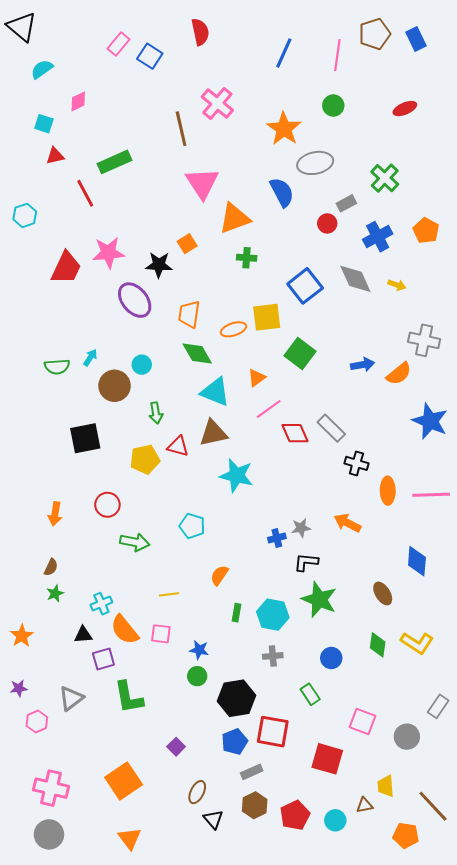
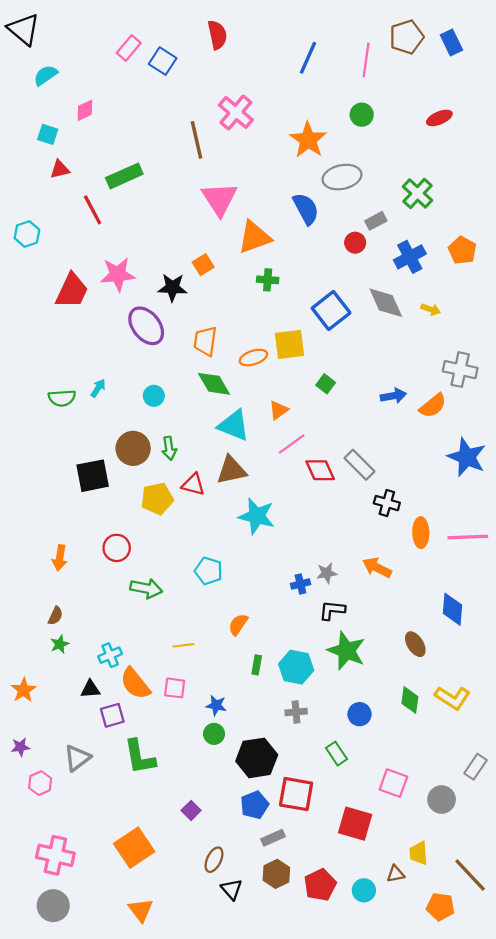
green square: (300, 354) -> (326, 384), size x0.6
brown circle: (115, 386) -> (133, 448), moved

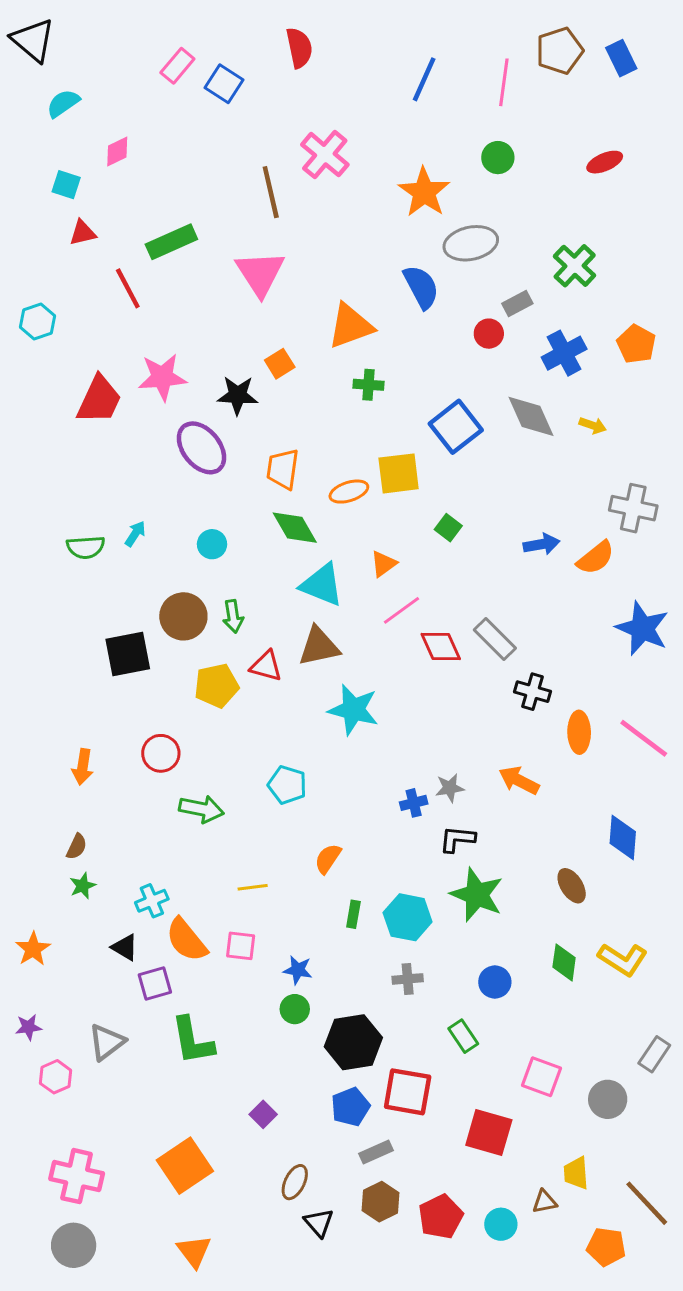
pink triangle: (219, 199) -> (260, 273), moved
pink line: (468, 537) -> (644, 738), turned 39
black triangle: (90, 689) -> (125, 947), turned 35

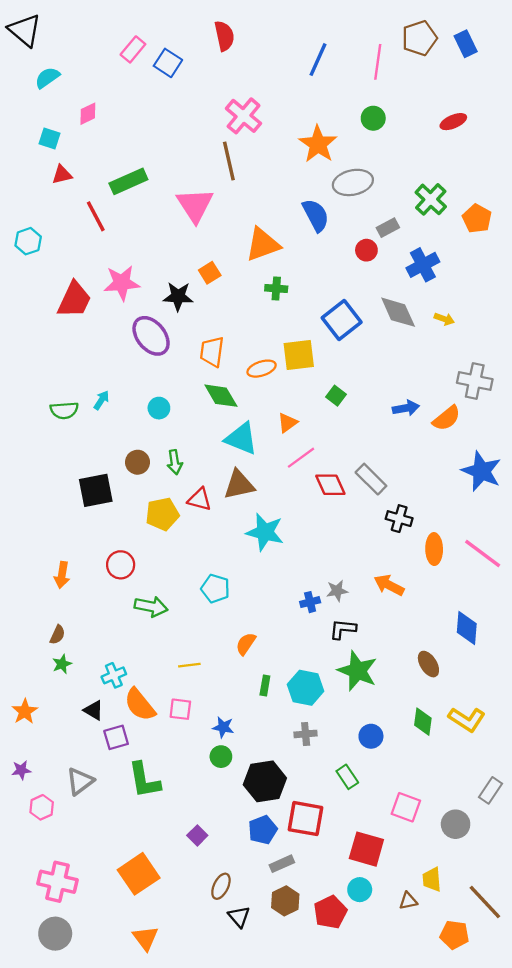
brown line: (271, 192) -> (229, 161), moved
orange pentagon: (636, 344) -> (477, 219), moved
brown circle: (183, 616) -> (138, 462), size x0.7
cyan circle: (501, 1224) -> (360, 890), moved

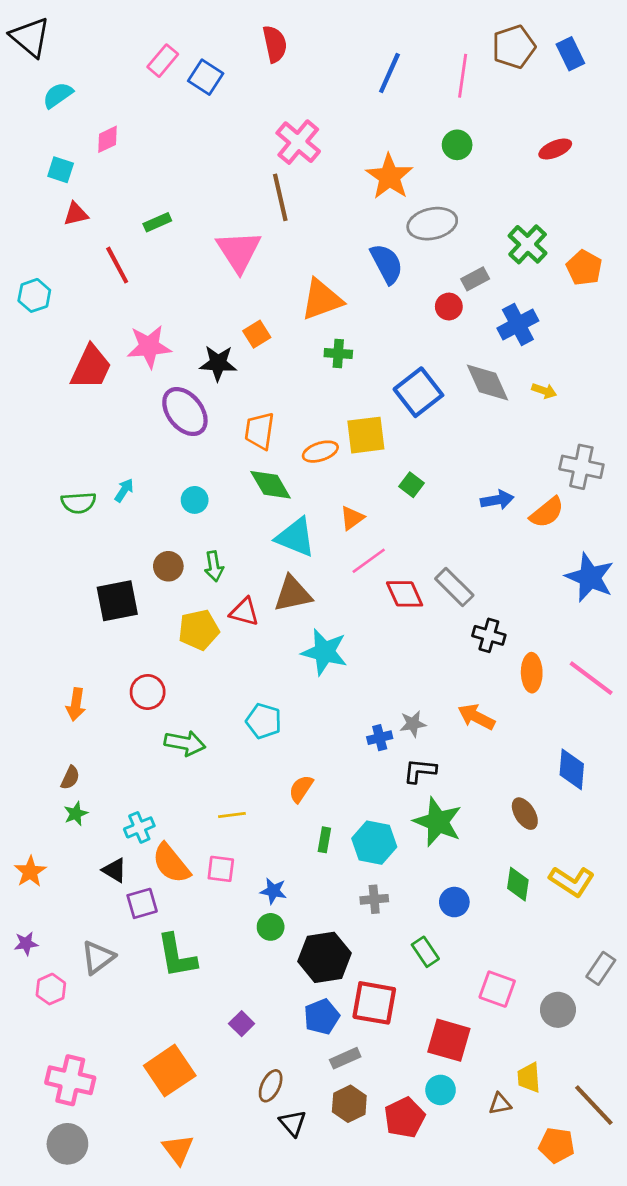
green rectangle: (128, 181) -> (157, 222), size x0.6

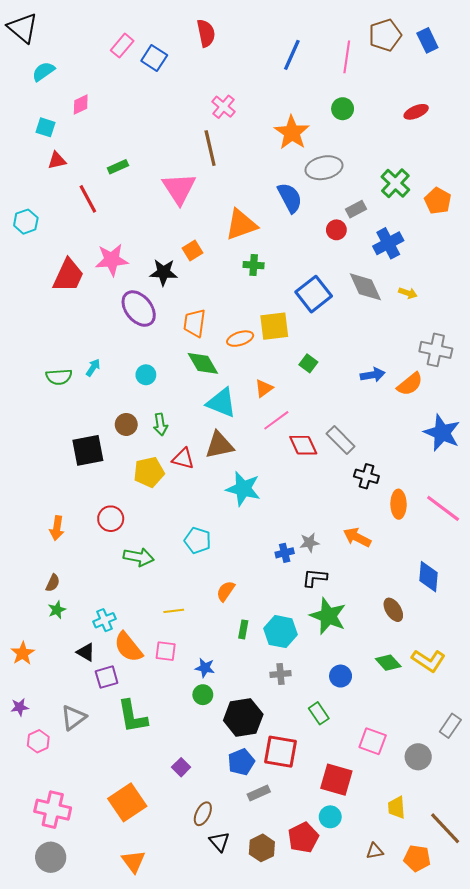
pink cross: (298, 142) -> (224, 107), size x0.7
green diamond: (518, 884) -> (388, 663), turned -50
brown hexagon: (349, 1104) -> (262, 848), moved
brown triangle: (500, 1104) -> (375, 851), moved

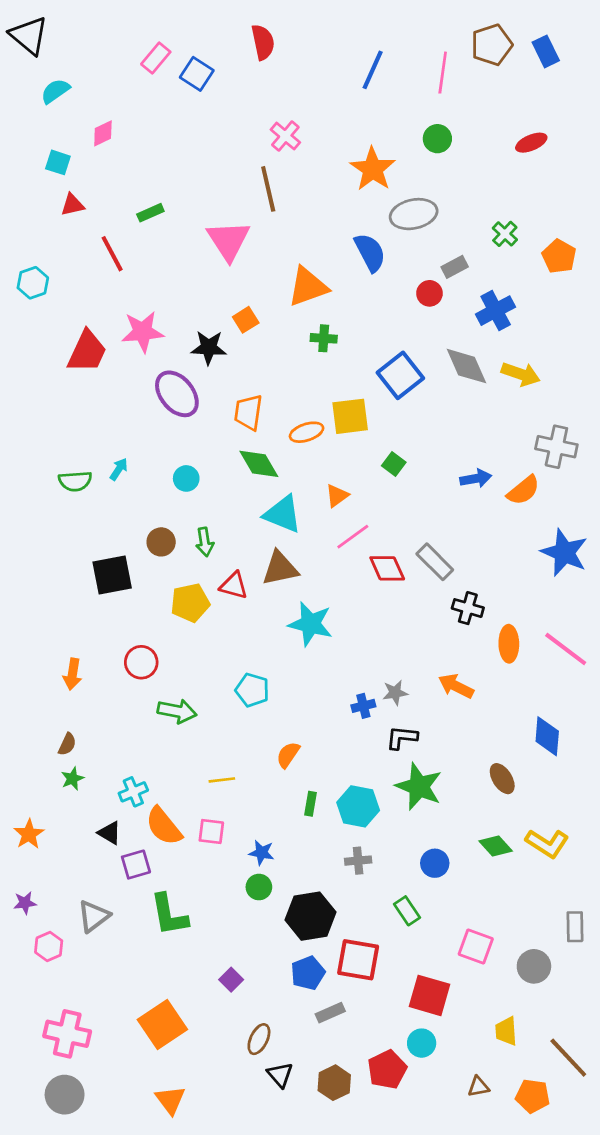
green cross: (395, 183) -> (505, 234), size x0.7
yellow arrow: (408, 293) -> (521, 374), size x1.6
gray rectangle: (450, 726) -> (575, 927), turned -35

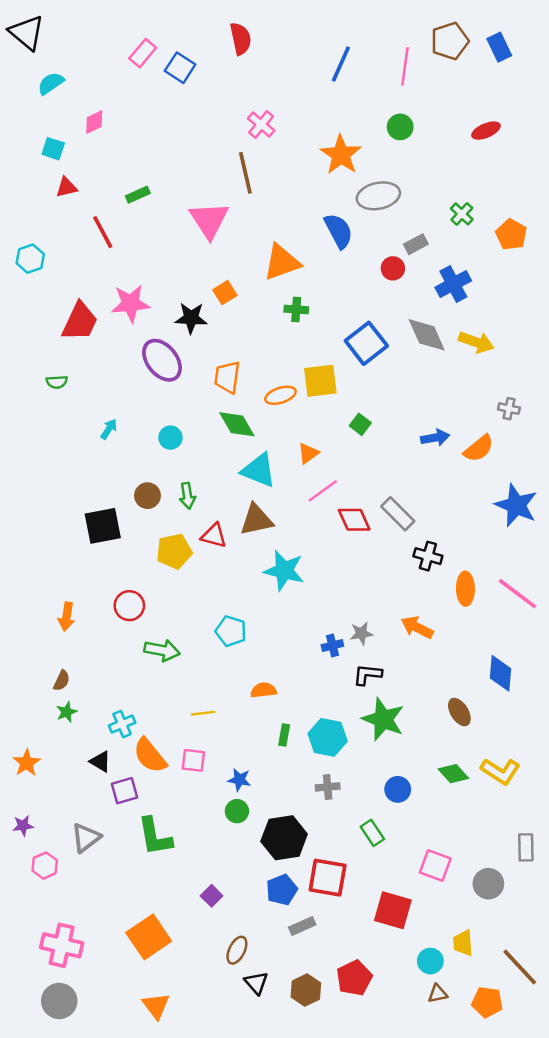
gray cross: (556, 447) -> (509, 409), size x0.6
green semicircle: (75, 481) -> (57, 382), moved, size x0.7
orange semicircle: (288, 755) -> (264, 690), turned 50
cyan circle: (422, 1043) -> (430, 961), moved

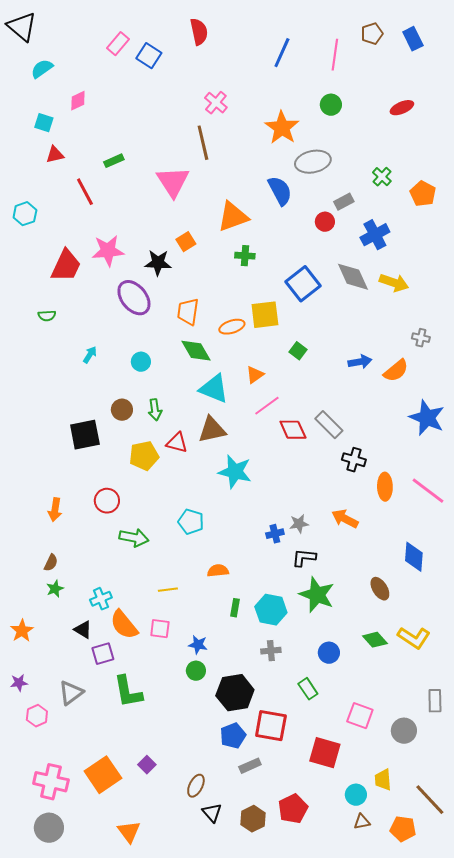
brown pentagon: (450, 41) -> (372, 34), size x0.7
purple square: (212, 896) -> (147, 765), moved
orange square: (149, 937) -> (103, 775), moved

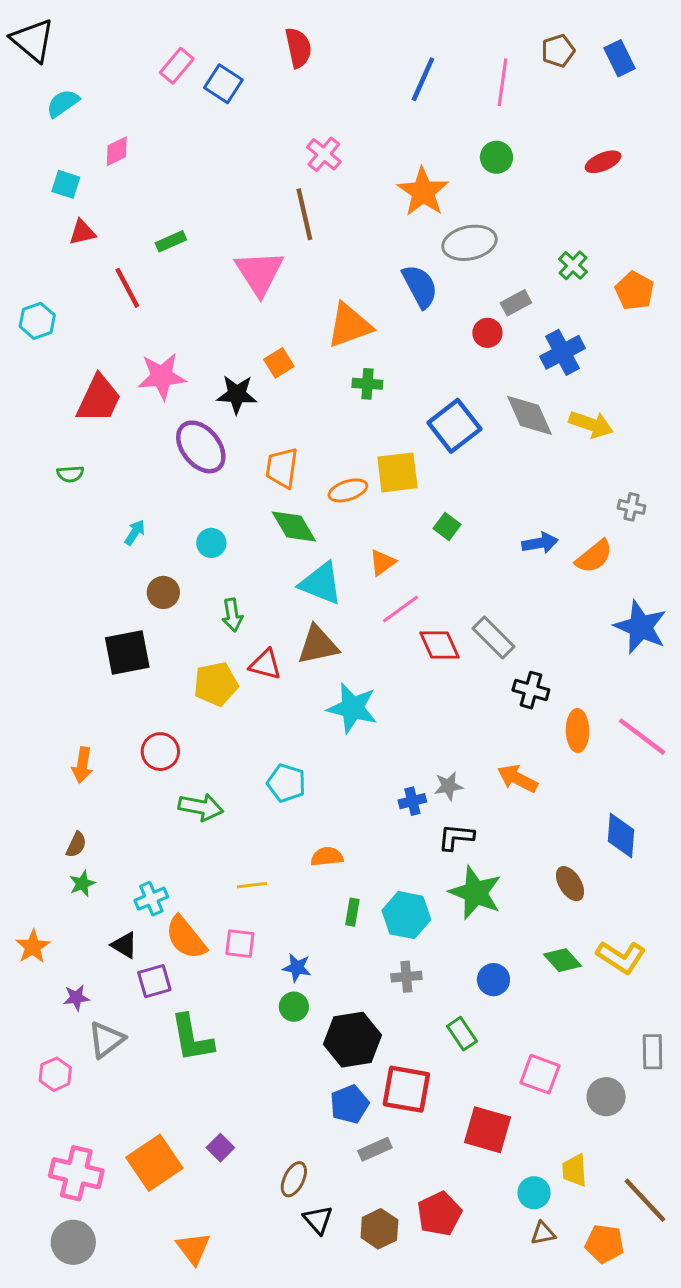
brown circle: (122, 410) -> (163, 592), moved
purple star: (19, 683) -> (76, 998), moved

